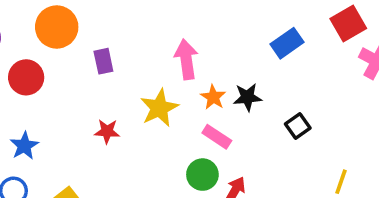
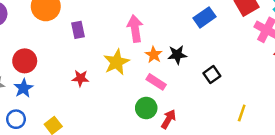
red circle: (26, 77) -> (25, 61), moved

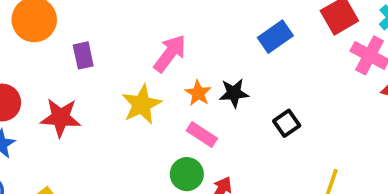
pink arrow: (135, 29) -> (170, 54), turned 45
red star: (80, 78) -> (61, 118), moved, size x1.5

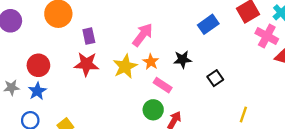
orange star: (198, 93) -> (151, 62), moved
red star: (61, 118) -> (86, 64), moved

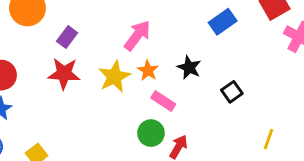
purple rectangle: (89, 36) -> (67, 37), turned 49
black star: (182, 59) -> (189, 67), turned 30

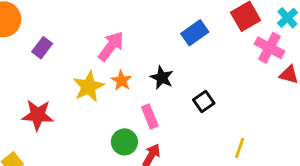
red star: (64, 74) -> (38, 115), moved
pink rectangle: (163, 101) -> (150, 116), moved, turned 35

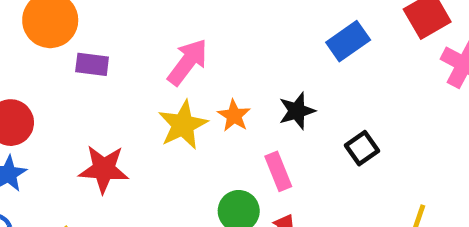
pink arrow: (111, 46) -> (187, 62), moved
purple rectangle: (42, 48) -> (92, 64), moved, turned 60
black star: (162, 78) -> (297, 111), turned 30

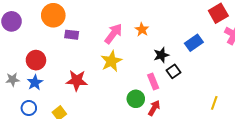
blue rectangle: (348, 41) -> (194, 43), moved
orange star: (234, 116) -> (142, 30), moved
black square: (362, 148) -> (174, 71), moved

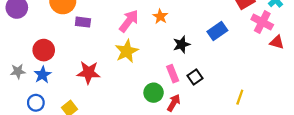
black square: (174, 71) -> (195, 77), moved

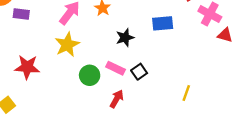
blue rectangle: (217, 31) -> (163, 23), turned 30
pink rectangle: (173, 74) -> (116, 68), turned -42
green circle: (154, 93) -> (90, 75), moved

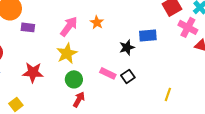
black star: (125, 38) -> (127, 47), moved
green circle: (90, 75) -> (74, 79), moved
red arrow: (117, 99) -> (79, 99), moved

